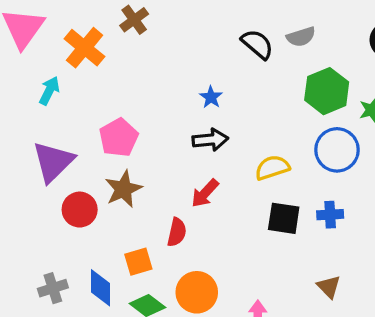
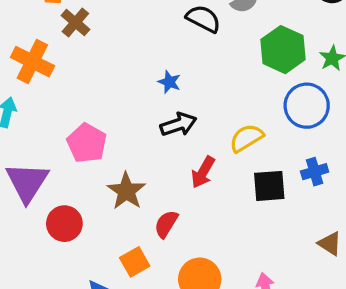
brown star: (123, 189) -> (126, 191), moved
red arrow: (205, 193) -> (203, 172), moved
red semicircle: (177, 232) -> (166, 224), turned -148

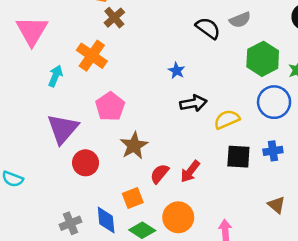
orange cross: (32, 62) -> (92, 56), moved
black arrow: (178, 124) -> (193, 103), moved
red arrow: (203, 172) -> (190, 171), moved

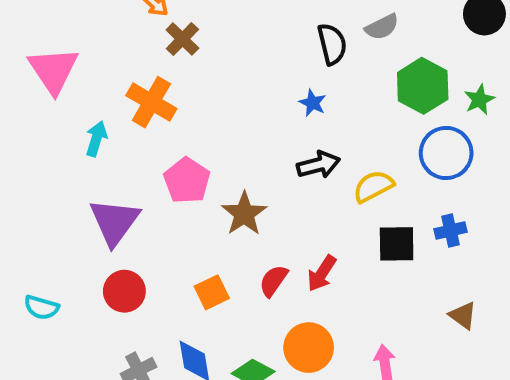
black semicircle: (208, 28) -> (332, 44), turned 45
blue star: (177, 71) -> (313, 103), moved
brown star: (134, 146) -> (244, 214), moved
red circle: (86, 163) -> (124, 291), moved
orange square: (133, 198) -> (212, 292), moved

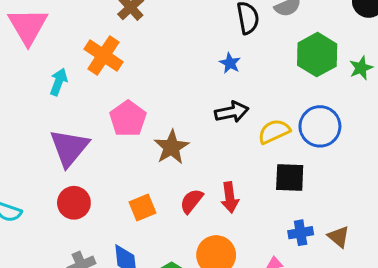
blue circle: (446, 153) -> (320, 126), moved
blue cross: (450, 230) -> (301, 233), moved
red arrow: (322, 273) -> (230, 197), turned -44

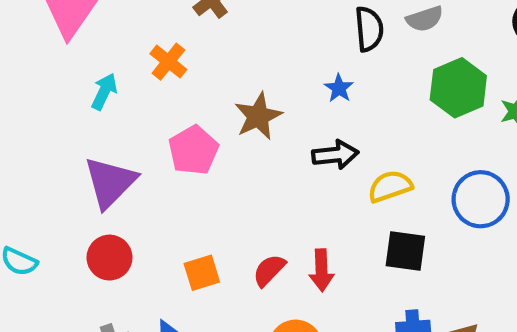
orange cross: (103, 55) -> (168, 62), size x0.7
blue circle: (320, 126) -> (481, 199), moved
brown star: (171, 147) -> (258, 116), moved

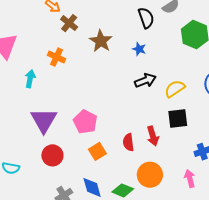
brown star: (258, 116) -> (101, 41), moved
pink pentagon: (193, 150) -> (85, 122), moved
black square: (405, 251) -> (178, 119), moved
red semicircle: (269, 270) -> (128, 142), turned -36

